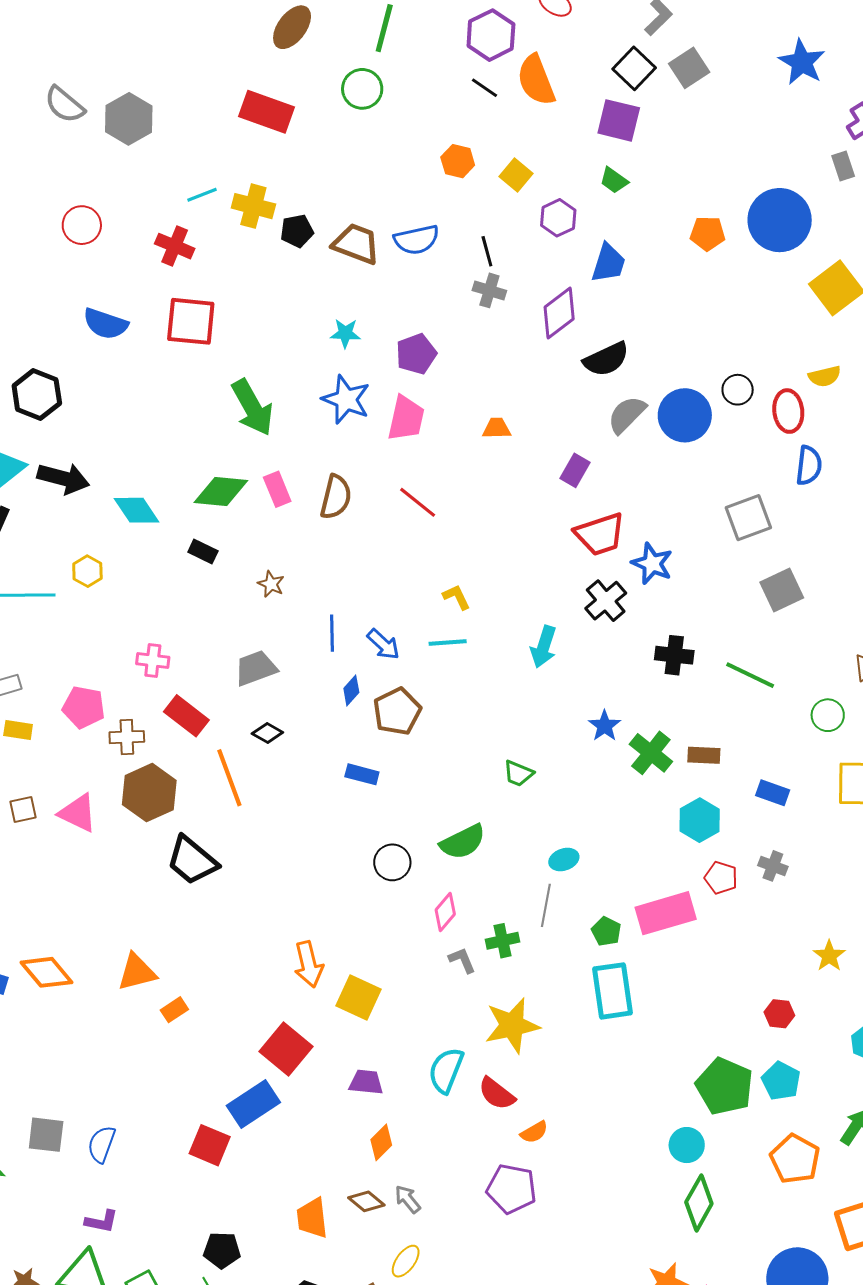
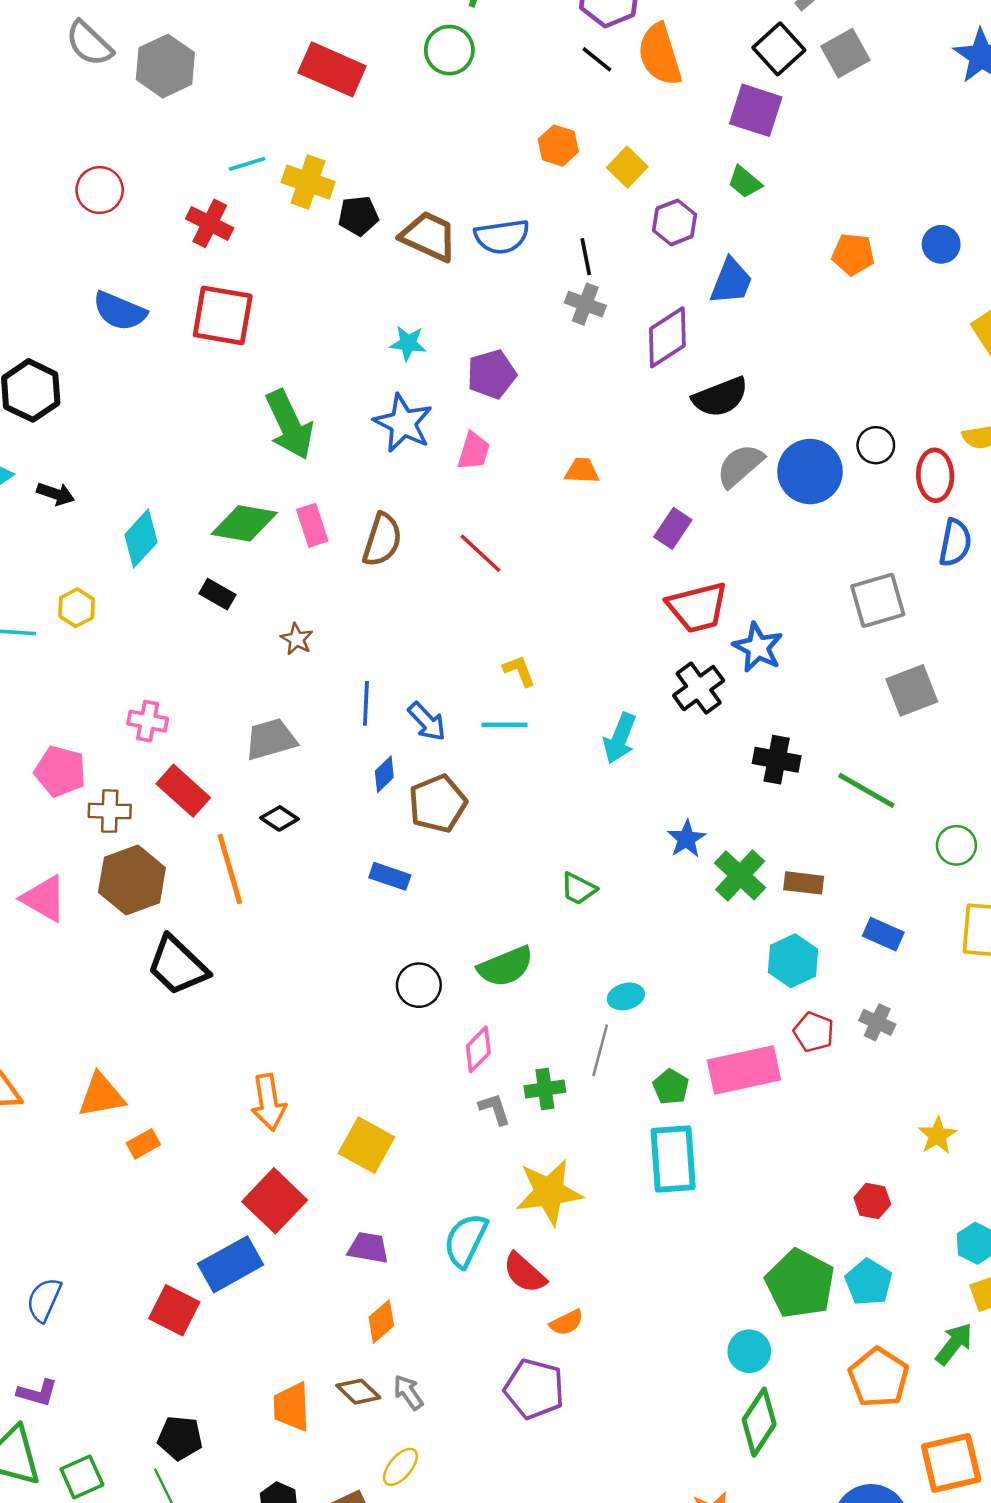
blue circle: (780, 220) -> (941, 244), size x0.5
pink trapezoid: (406, 418) -> (474, 451), size x0.7
black arrow: (63, 478) -> (56, 494), size x0.6
cyan diamond: (137, 510) -> (141, 538), turned 72
orange arrow: (309, 964) -> (269, 1102), moved

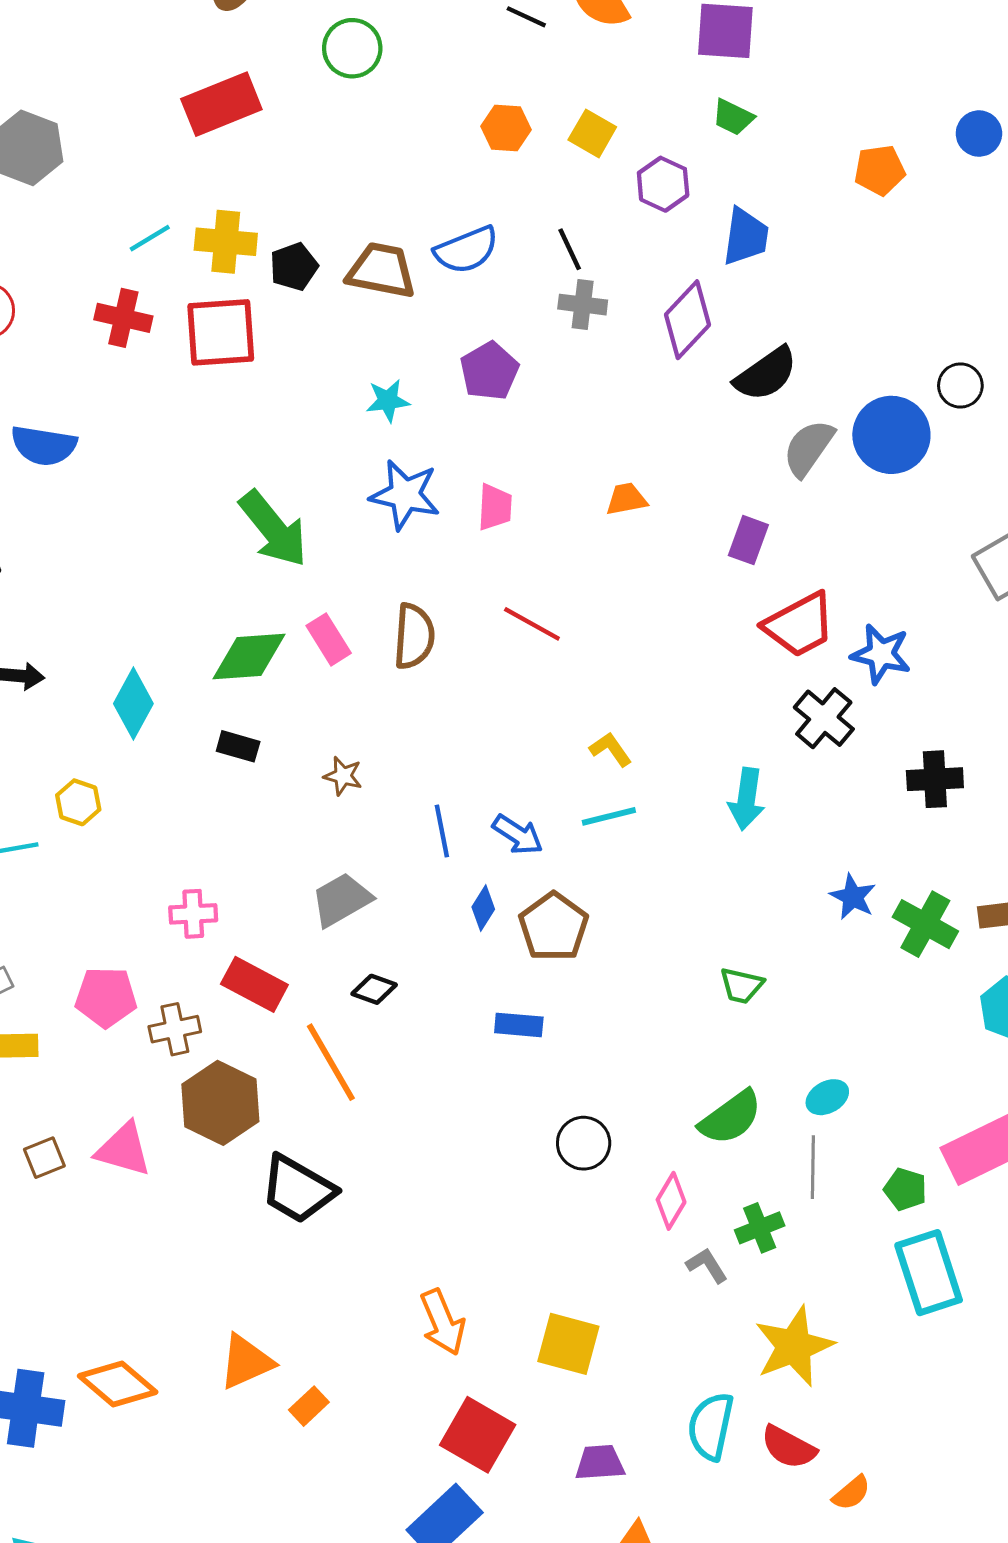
red rectangle: (332, 69) -> (221, 104), turned -32
red square: (223, 315) -> (221, 332), moved
purple pentagon: (492, 374) -> (489, 371), moved
green semicircle: (506, 967) -> (731, 1118), moved

